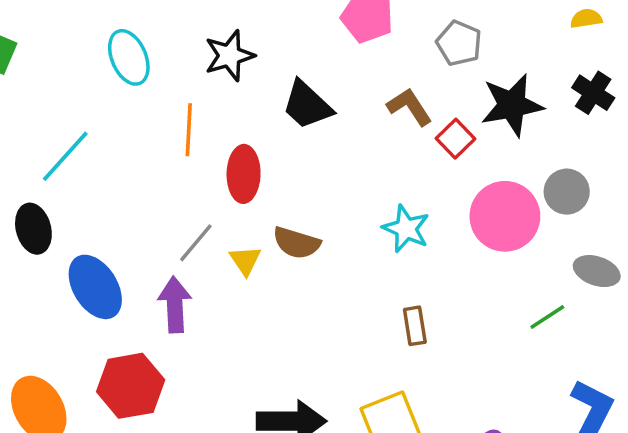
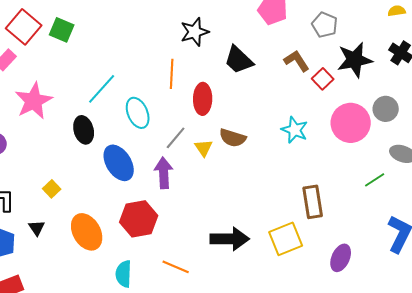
cyan ellipse: (129, 57) -> (138, 113), moved
brown rectangle: (415, 326) -> (313, 202), moved, size x1.5

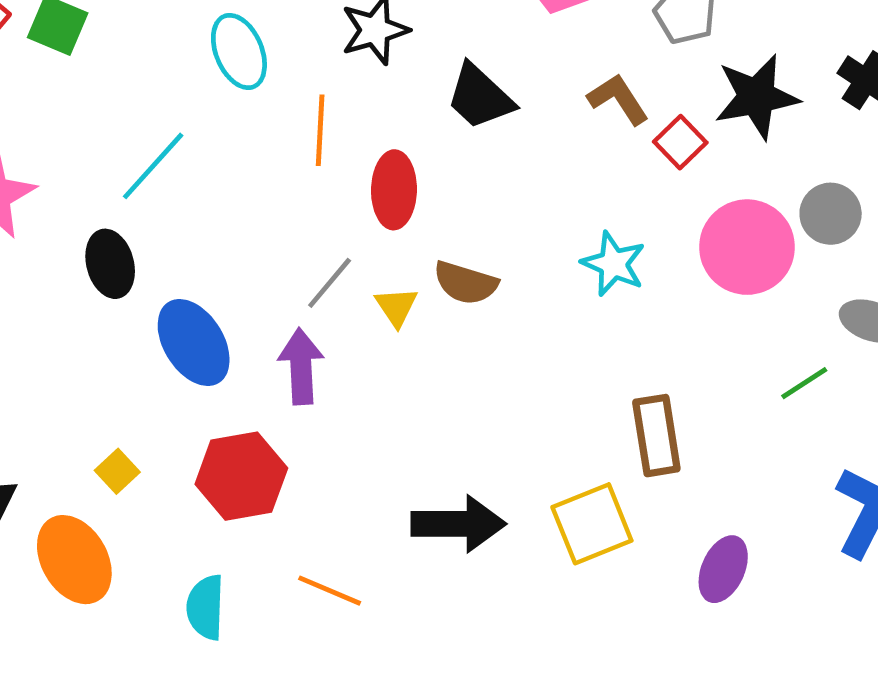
cyan ellipse: (138, 113) -> (239, 51), moved
yellow square: (52, 189) -> (117, 471), moved
orange ellipse: (87, 232) -> (74, 560), moved

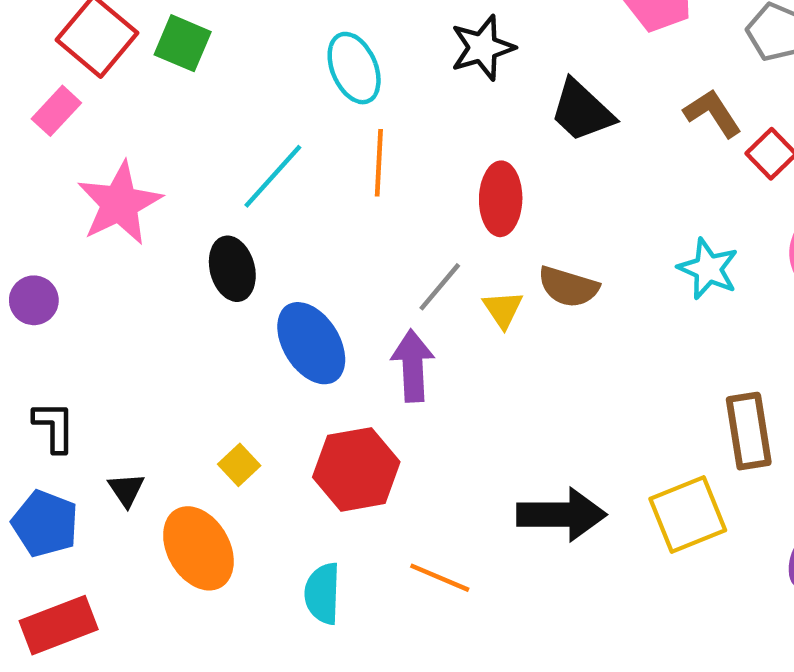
orange line: (320, 130) -> (379, 163), moved

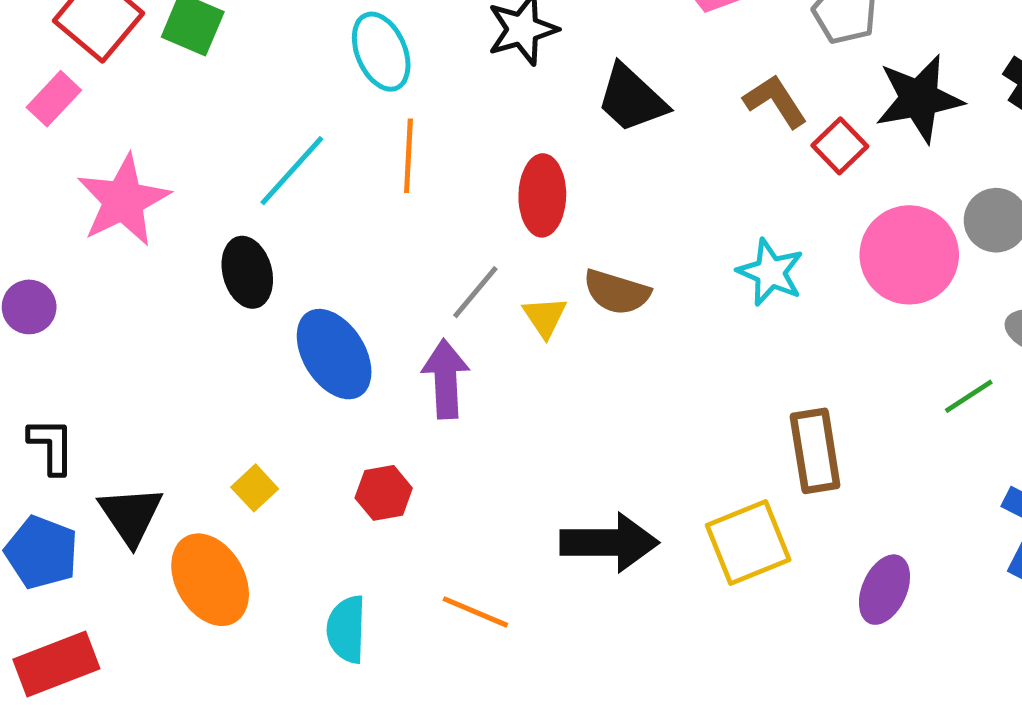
red hexagon: (356, 469) -> (384, 493), size x0.6
black triangle: (126, 490) -> (131, 515), size x1.6

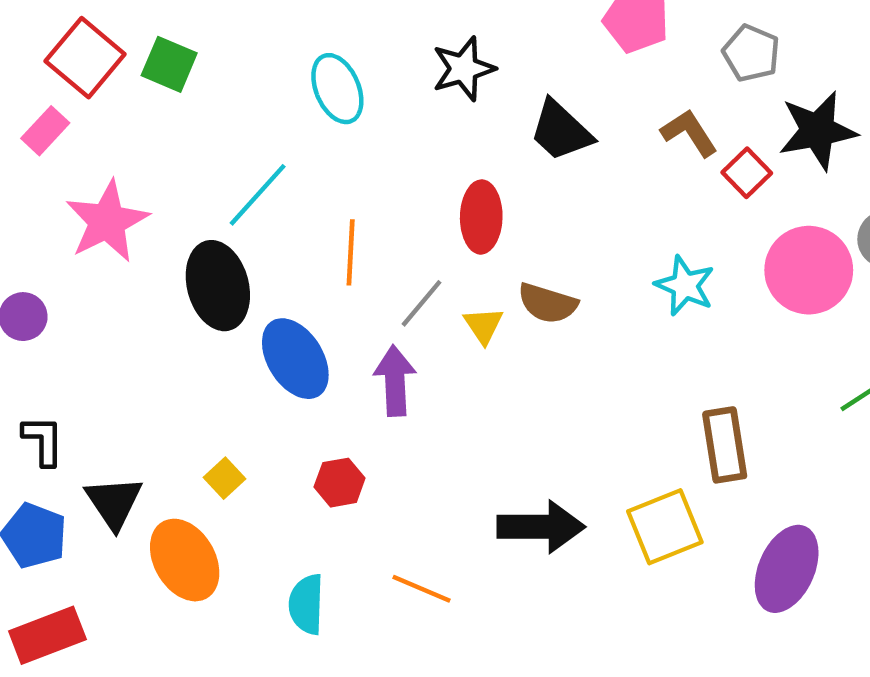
orange line: (408, 156) -> (351, 252), moved
black ellipse: (247, 272) -> (218, 286), size x1.4
purple ellipse: (884, 590) -> (787, 569), size x1.4

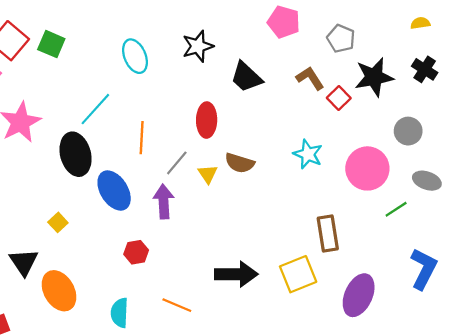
pink circle: (809, 270) -> (367, 168), moved
yellow square: (224, 478) -> (58, 222), moved

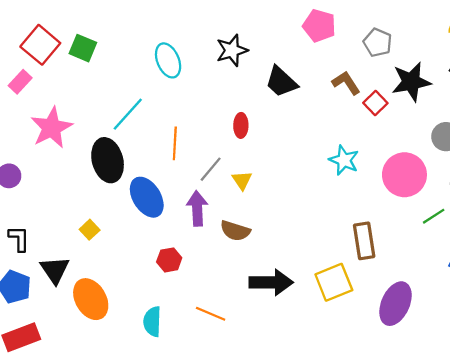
red ellipse: (207, 120) -> (241, 125), size x0.7
brown semicircle: (240, 163) -> (235, 231), moved

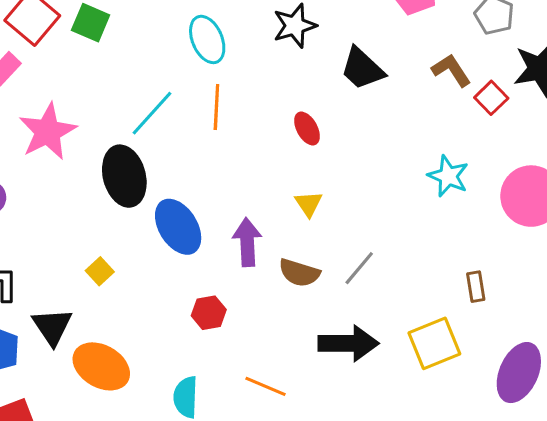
red ellipse: (241, 125) -> (307, 129), turned -30
orange line: (175, 143) -> (216, 107), moved
gray line: (211, 169) -> (359, 268), moved
brown rectangle: (364, 241) -> (476, 287), size x0.6
orange ellipse: (91, 299) -> (101, 366), turned -30

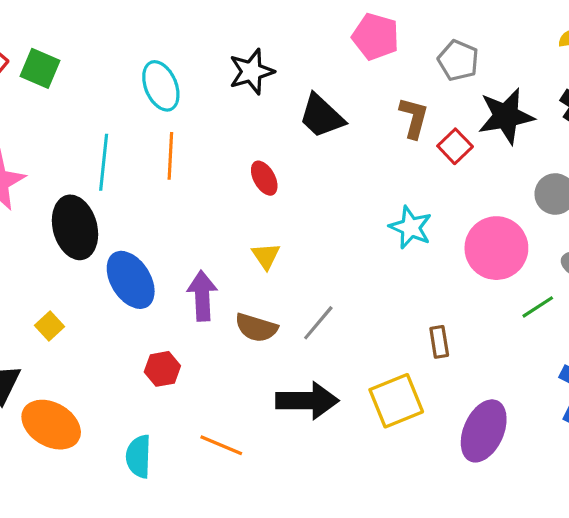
brown L-shape: (451, 70) -> (414, 118), turned 48
cyan line: (152, 113) -> (104, 162), turned -36

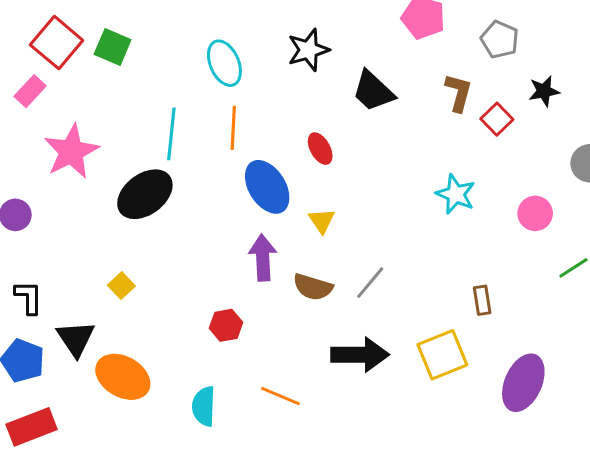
black star: (506, 116) -> (544, 91), size x0.6
black ellipse: (75, 227) -> (145, 194), turned 68
pink circle: (496, 248) -> (535, 213), size x0.6
blue ellipse: (131, 280) -> (267, 187), moved

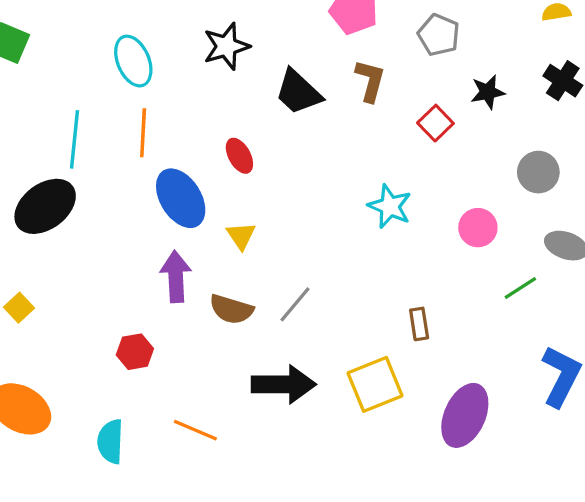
brown L-shape: (459, 93) -> (370, 81), moved

